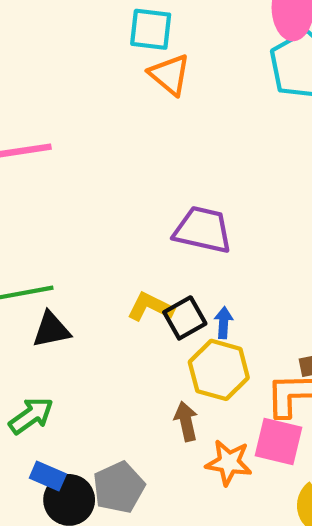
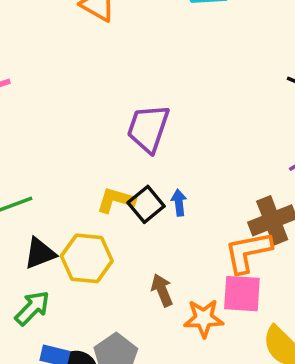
purple trapezoid: (203, 230) -> (148, 128), turned -74
black triangle: (51, 330) -> (40, 253), moved
yellow hexagon: (219, 370) -> (87, 258), moved

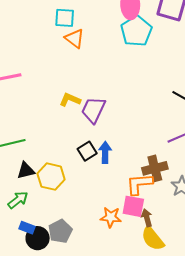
yellow L-shape: (116, 200) -> (70, 100), moved
blue arrow: (179, 203) -> (105, 152), size x1.5
brown arrow: (162, 290) -> (147, 218), moved

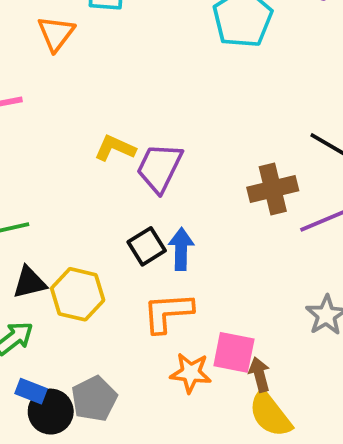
orange triangle: (75, 38) -> (56, 34), moved, turned 30
brown cross: (155, 168) -> (273, 189), moved
orange L-shape: (139, 184) -> (168, 312), moved

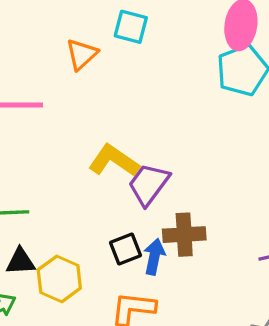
yellow L-shape: (115, 148) -> (114, 161), size x1.4
brown cross: (273, 189) -> (184, 235), moved

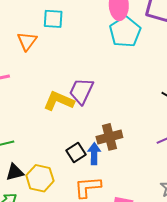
purple trapezoid: (149, 184) -> (81, 91), moved

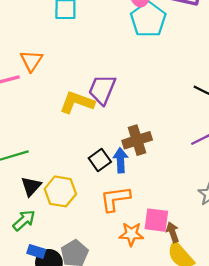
orange triangle: (27, 41) -> (31, 61), moved
black triangle: (15, 172) -> (31, 186), turned -30

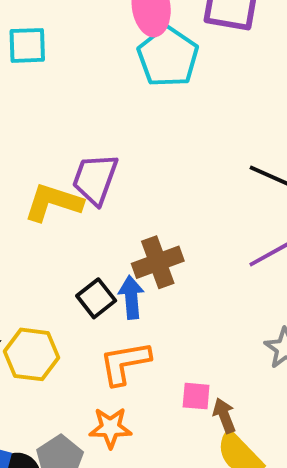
pink square: (156, 220) -> (196, 396), size x0.7
orange star: (131, 234) -> (110, 428), moved

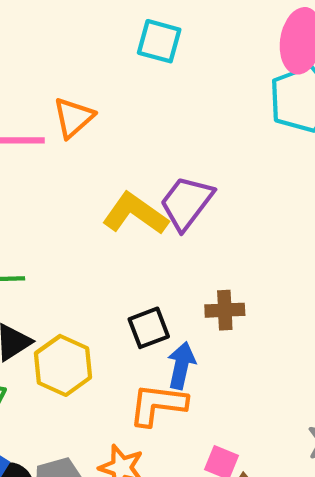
brown cross: (158, 262) -> (225, 310), size x0.7
blue arrow: (131, 297) -> (181, 365), moved

